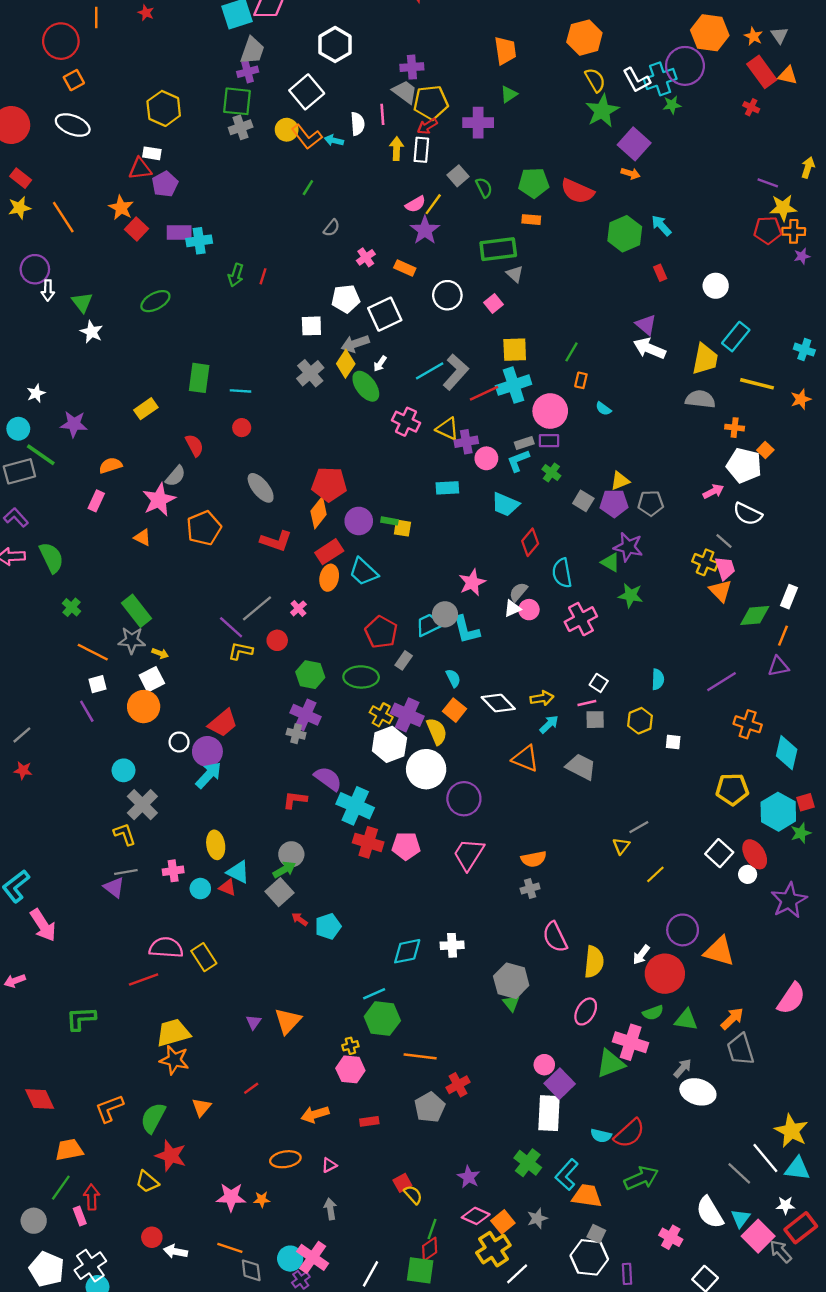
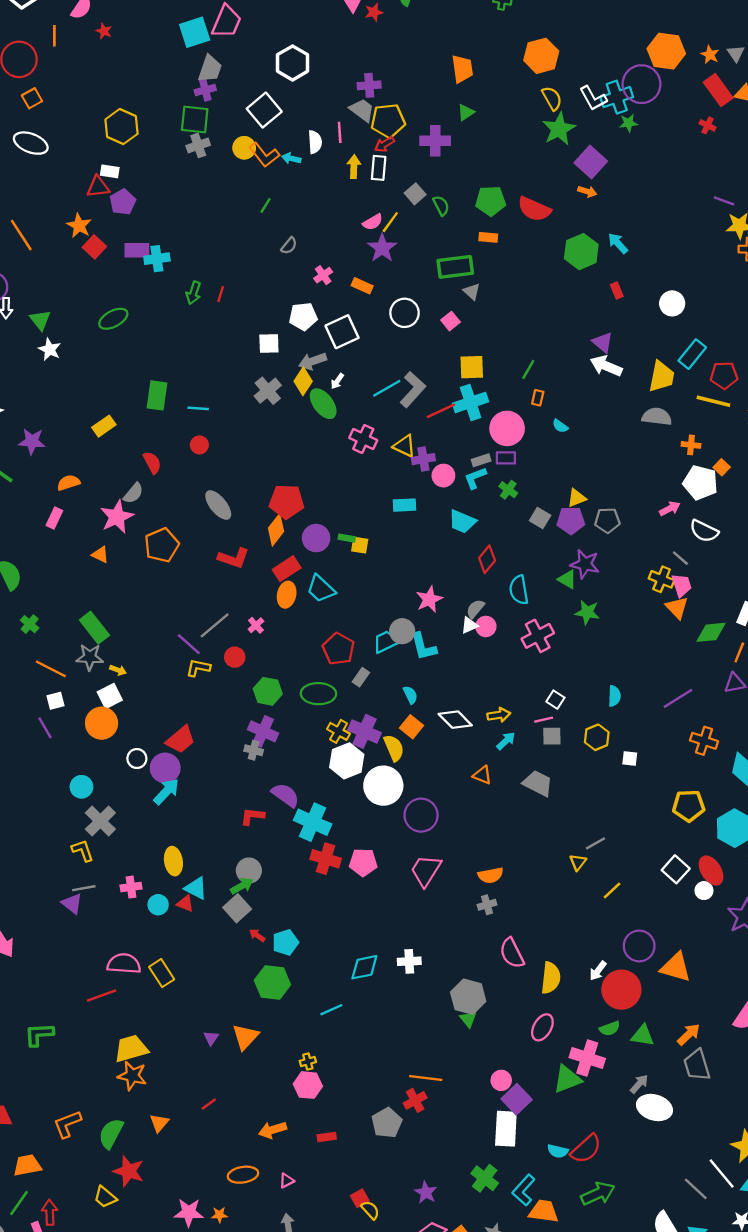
red pentagon: (768, 230) -> (724, 375), moved
orange triangle: (525, 759) -> (482, 775), size x0.7
green hexagon: (382, 1019) -> (272, 983), moved
orange line: (420, 1056) -> (426, 1078), moved

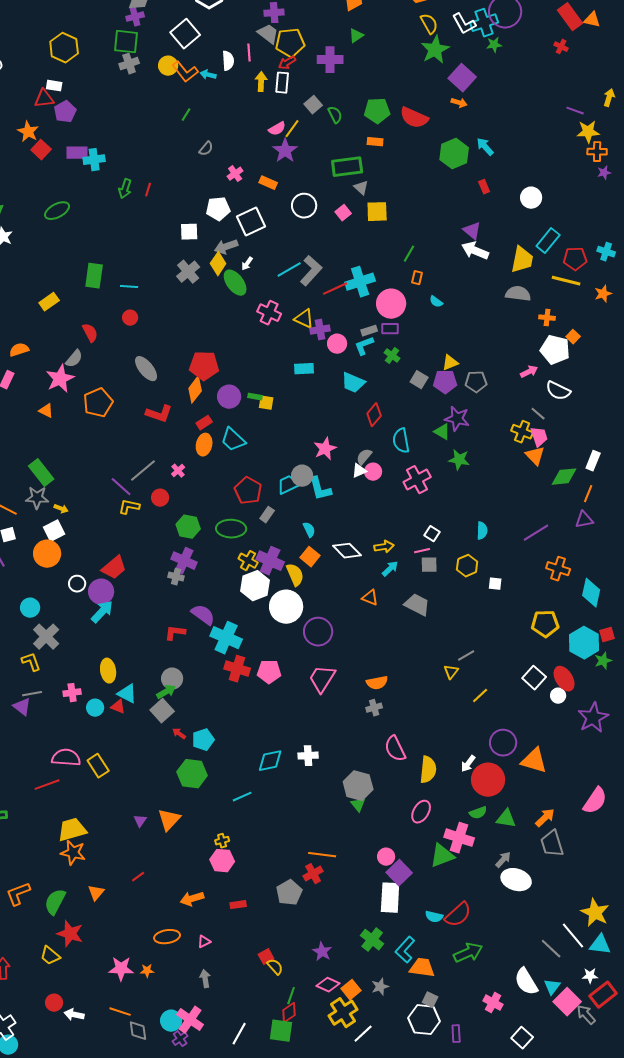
yellow square: (472, 367) -> (377, 212), moved
red rectangle: (287, 569) -> (204, 423), size x0.7

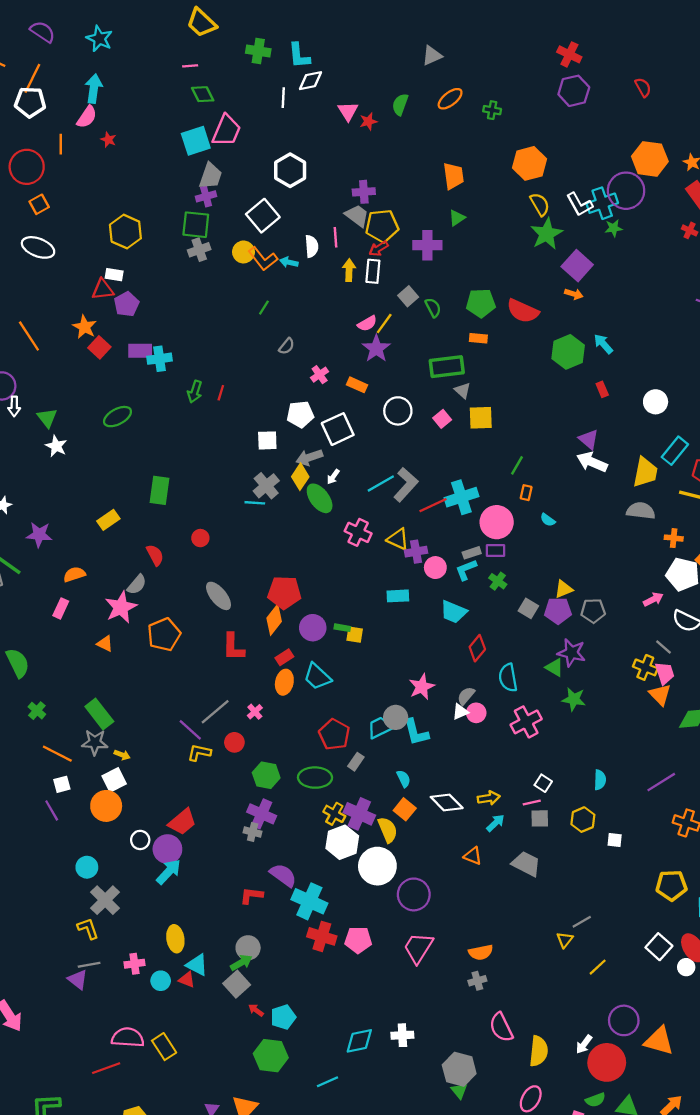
cyan line: (129, 287) -> (255, 503), moved
red L-shape: (159, 414) -> (233, 647), turned 72

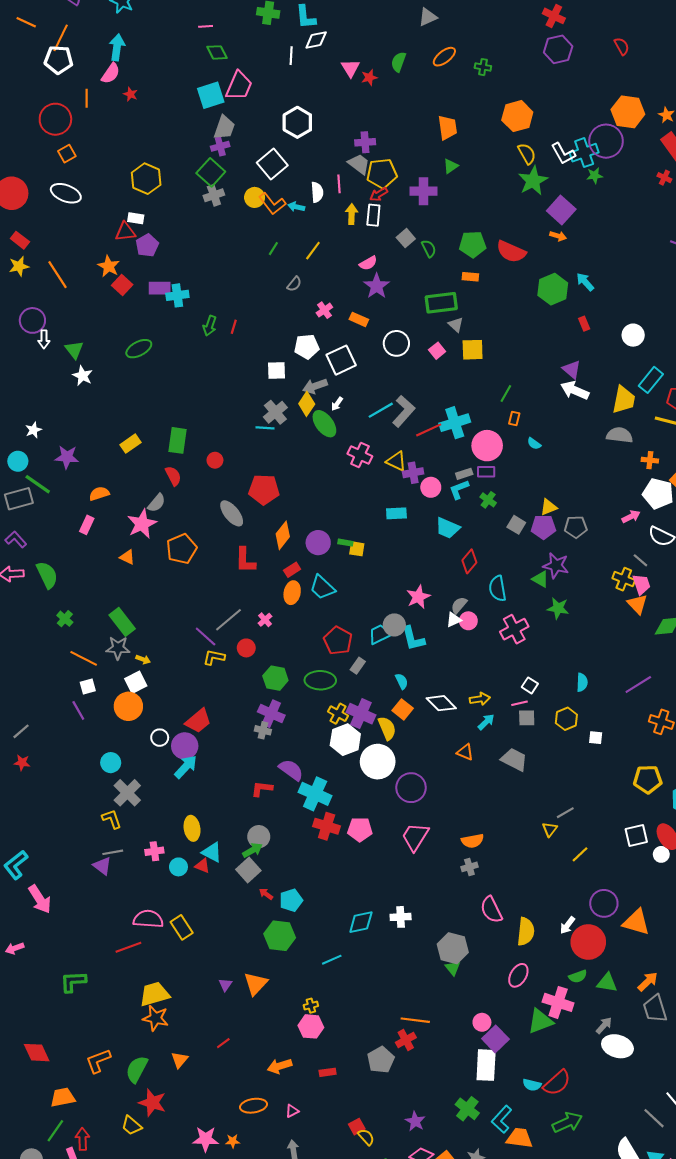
green square: (196, 225) -> (211, 172), turned 36
yellow line: (384, 323) -> (313, 251), moved
green rectangle: (159, 490) -> (177, 440), moved
red pentagon: (284, 593) -> (264, 489), moved
white square: (659, 947) -> (636, 836), turned 35

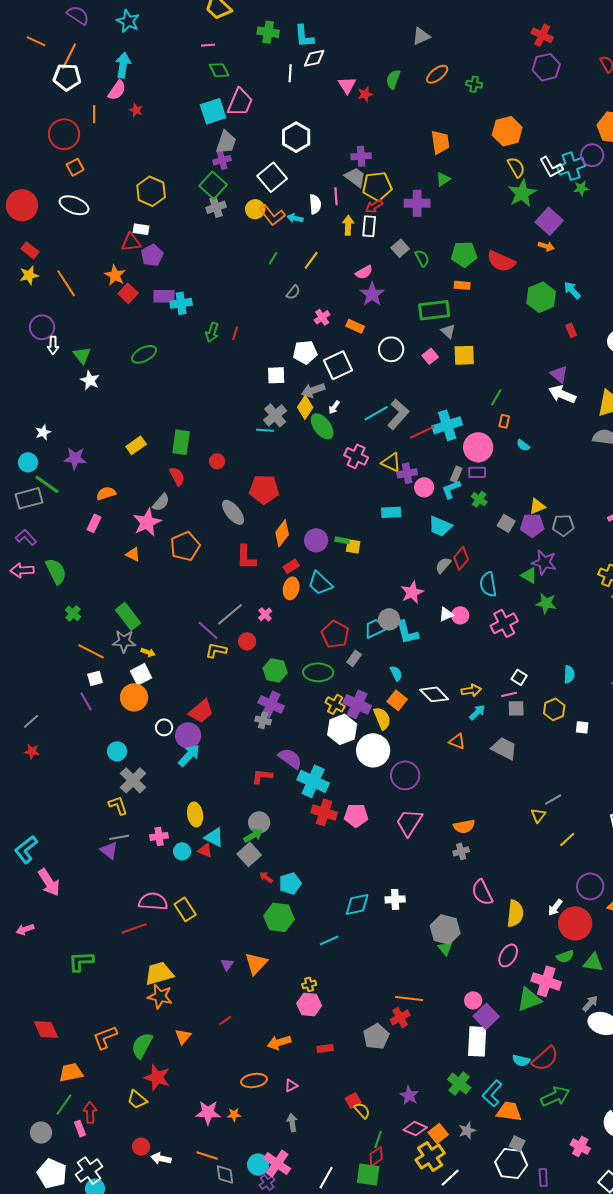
purple circle: (606, 141) -> (592, 155), size x0.7
gray rectangle: (464, 474) -> (456, 474), turned -49
gray semicircle: (459, 605) -> (443, 565), moved

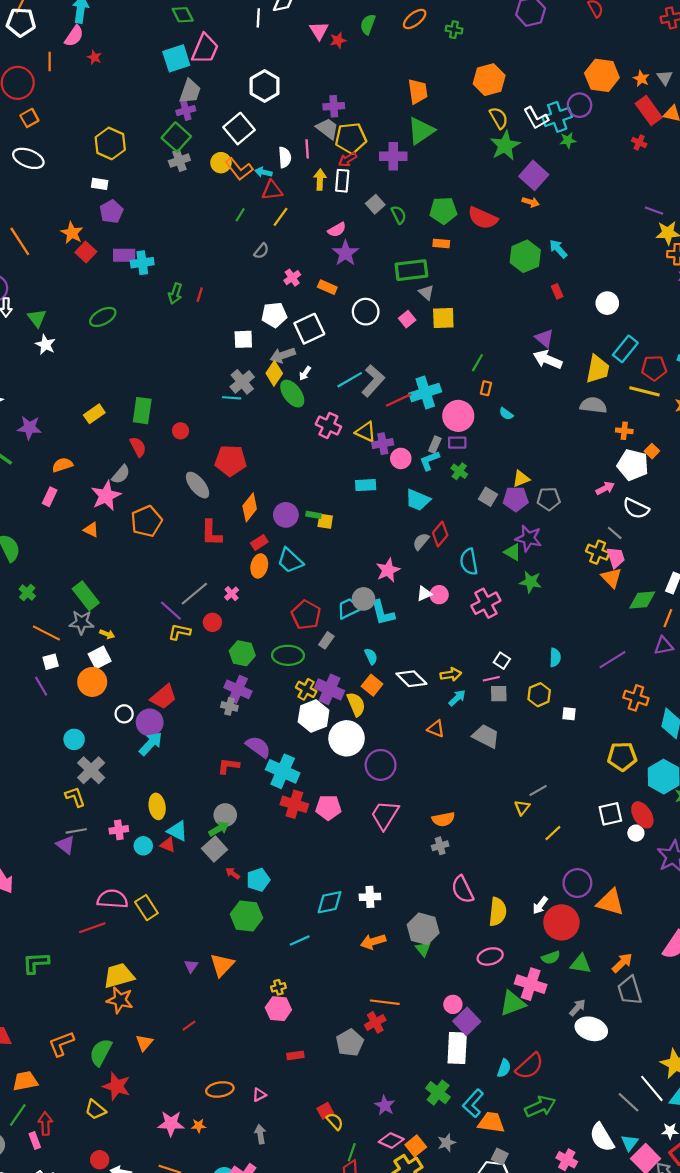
green triangle: (443, 179) -> (421, 131), size x1.8
red triangle: (131, 242) -> (272, 190), moved
pink ellipse: (508, 955) -> (490, 956), turned 45
orange arrow: (279, 1042) -> (373, 942), moved
cyan semicircle: (521, 1060) -> (504, 1068), turned -84

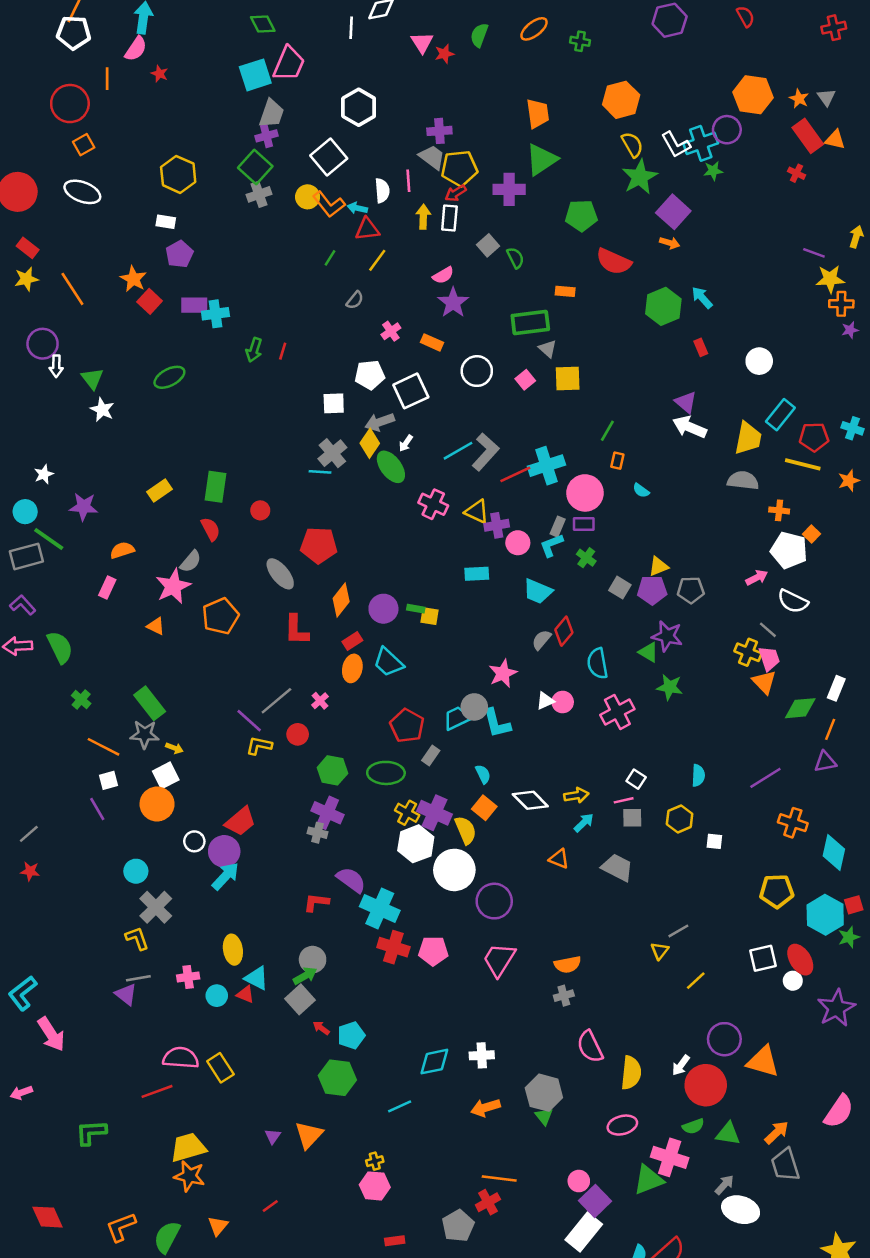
green pentagon: (443, 211) -> (581, 216), moved
white rectangle: (457, 1048) -> (584, 1232), turned 36

